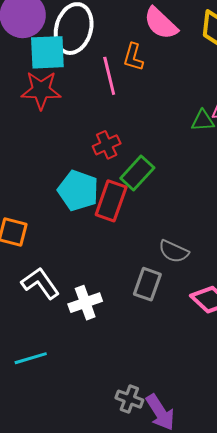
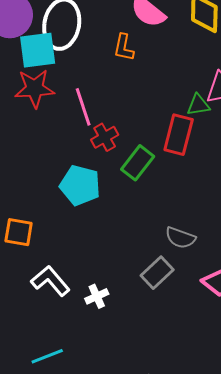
pink line: (109, 76) -> (83, 107), moved
red rectangle: (111, 201) -> (179, 135), moved
gray rectangle: (147, 284) -> (157, 273), turned 32
white cross: (85, 303) -> (97, 296), size x0.7

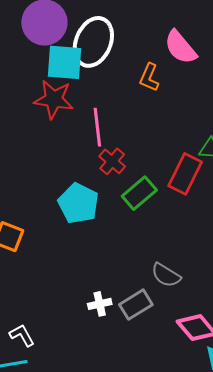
red cross: (105, 137) -> (112, 161), turned -32
white L-shape: (50, 281) -> (22, 335), moved, size x0.7
white cross: (97, 296) -> (100, 304), moved

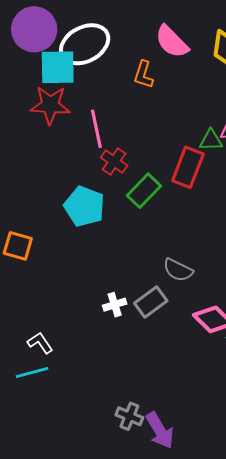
white ellipse: (93, 42) -> (85, 44), turned 45

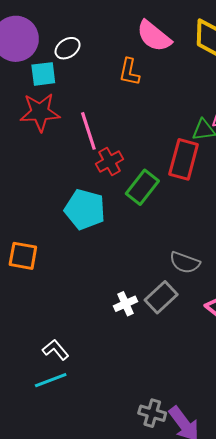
white ellipse: (85, 44) -> (68, 48), size x0.5
cyan square: (58, 67) -> (43, 74), size x0.7
red cross: (114, 162) -> (110, 162), turned 32

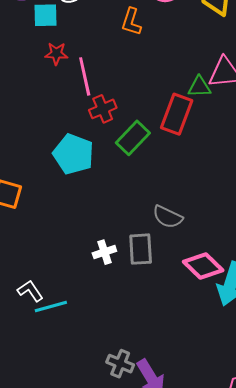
red star: (40, 112) -> (56, 54), moved, size x0.6
gray rectangle: (161, 297) -> (141, 249), turned -56
cyan line: (51, 380) -> (51, 306), moved

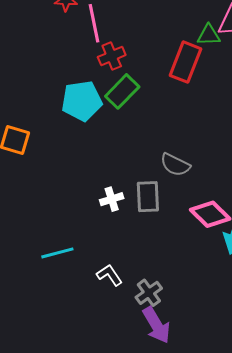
green rectangle: (133, 138) -> (122, 91), moved
cyan pentagon: (73, 154) -> (82, 101), turned -30
white L-shape: (30, 291) -> (109, 275), moved
gray cross: (120, 364) -> (149, 293), moved, turned 32

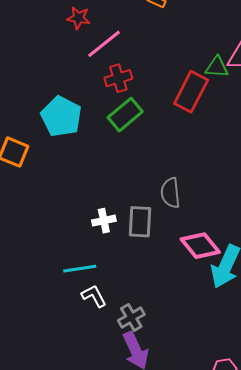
pink line: (94, 23) -> (104, 44), turned 57
cyan pentagon: (82, 101) -> (61, 116), moved, turned 30
gray semicircle: (175, 165) -> (170, 193), turned 52
cyan line: (57, 253) -> (80, 269), moved

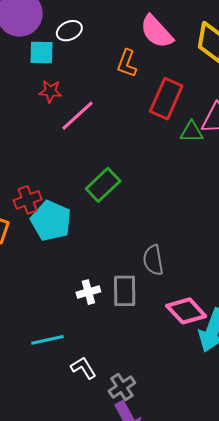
red cross: (118, 78) -> (28, 200), moved
red rectangle: (191, 92) -> (166, 99), moved
cyan pentagon: (61, 116) -> (51, 221), moved
cyan line: (80, 269) -> (47, 340), moved

